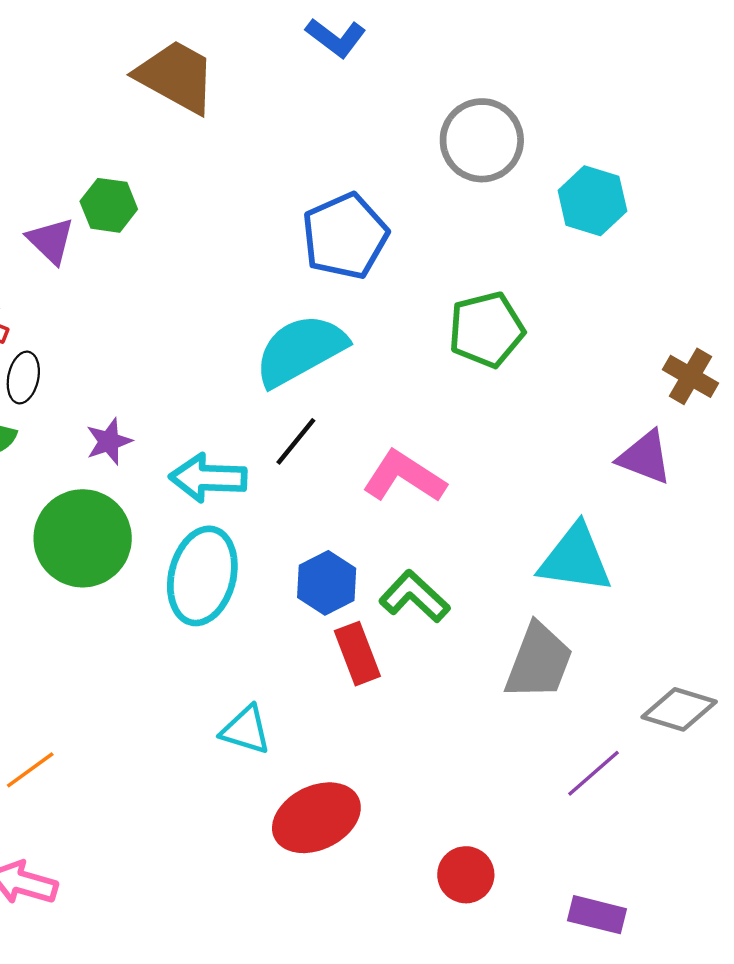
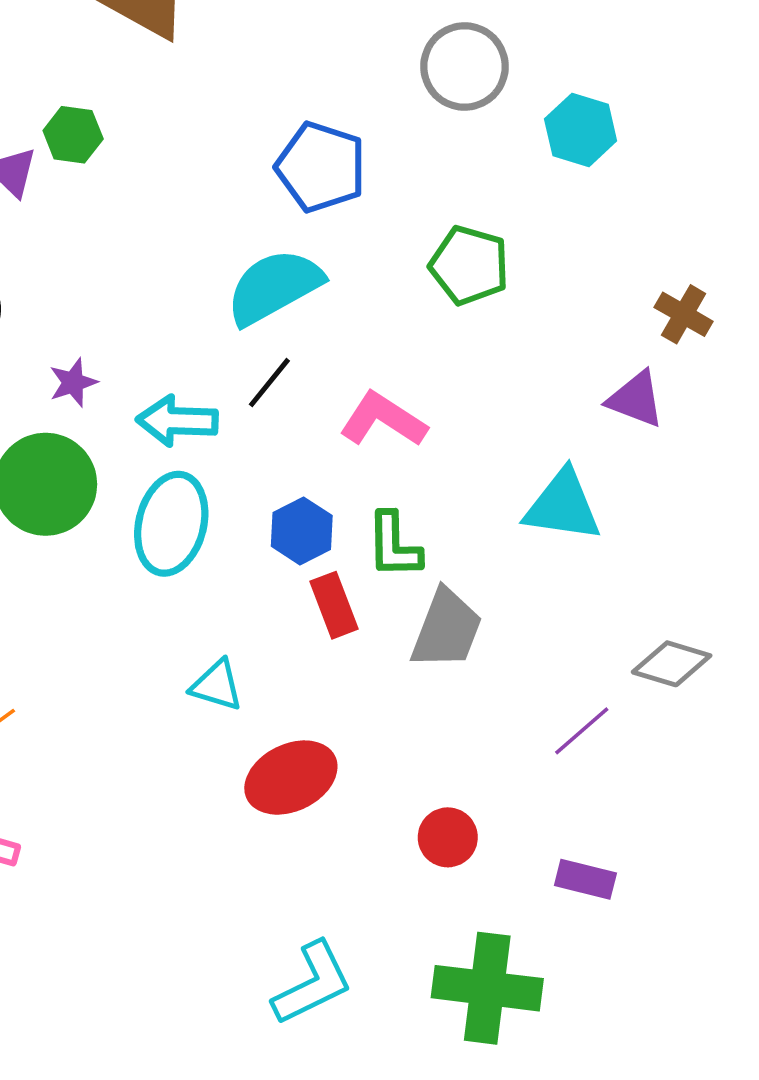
blue pentagon: (345, 236) -> (321, 167), turned -30
green pentagon: (486, 330) -> (469, 265), turned 30
green L-shape: (414, 596) -> (394, 545), turned -134
gray trapezoid: (539, 661) -> (447, 629), moved

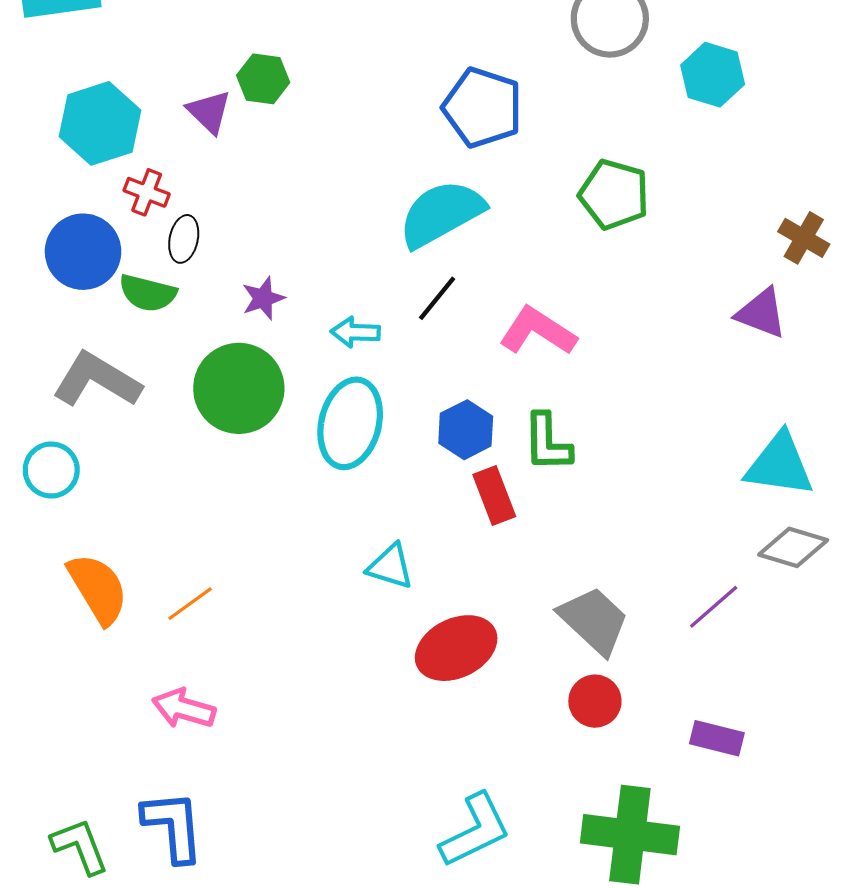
cyan arrow: (177, 421) -> (355, 332), size x0.7
cyan triangle: (563, 506) -> (779, 465), moved
gray trapezoid: (447, 629) -> (594, 621), moved, turned -68

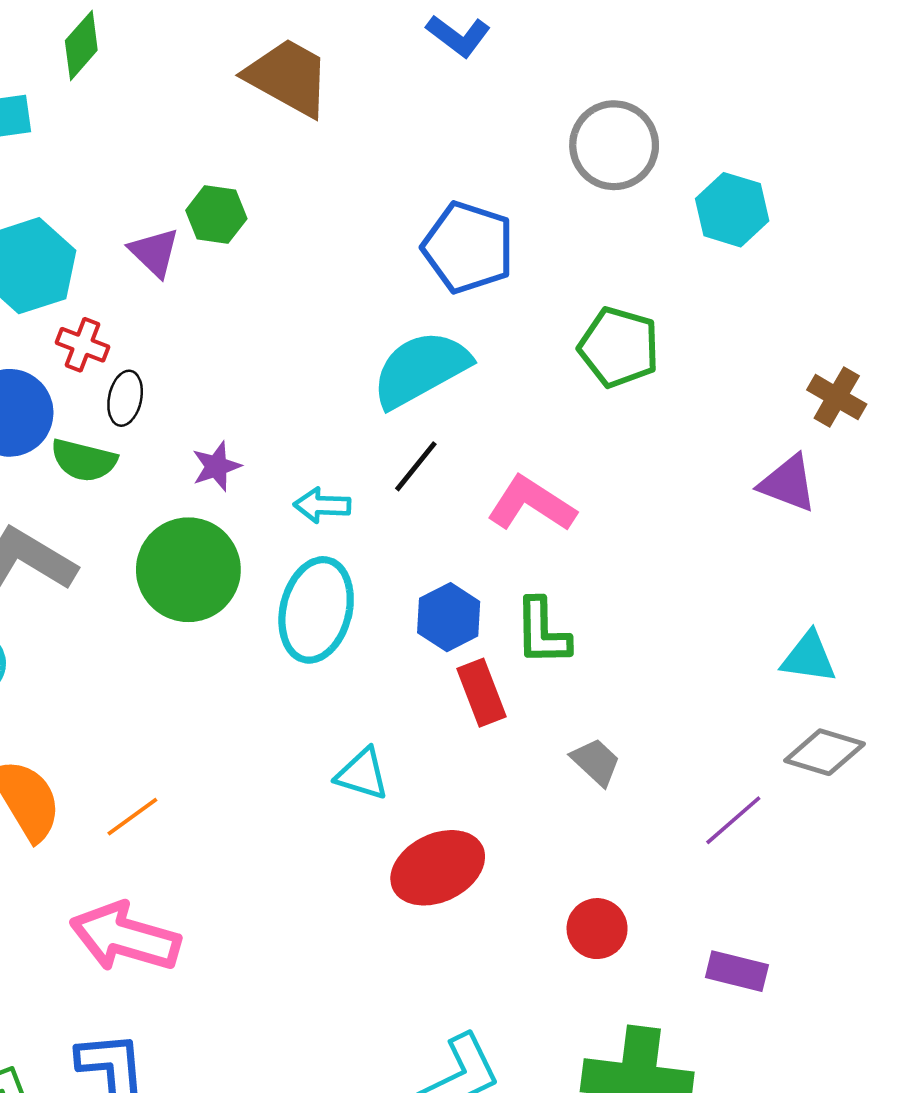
cyan triangle: (779, 465) -> (809, 657), size x0.7
gray trapezoid: (594, 621) -> (596, 762), moved, size x0.6
pink arrow: (184, 708) -> (125, 937), size x1.5

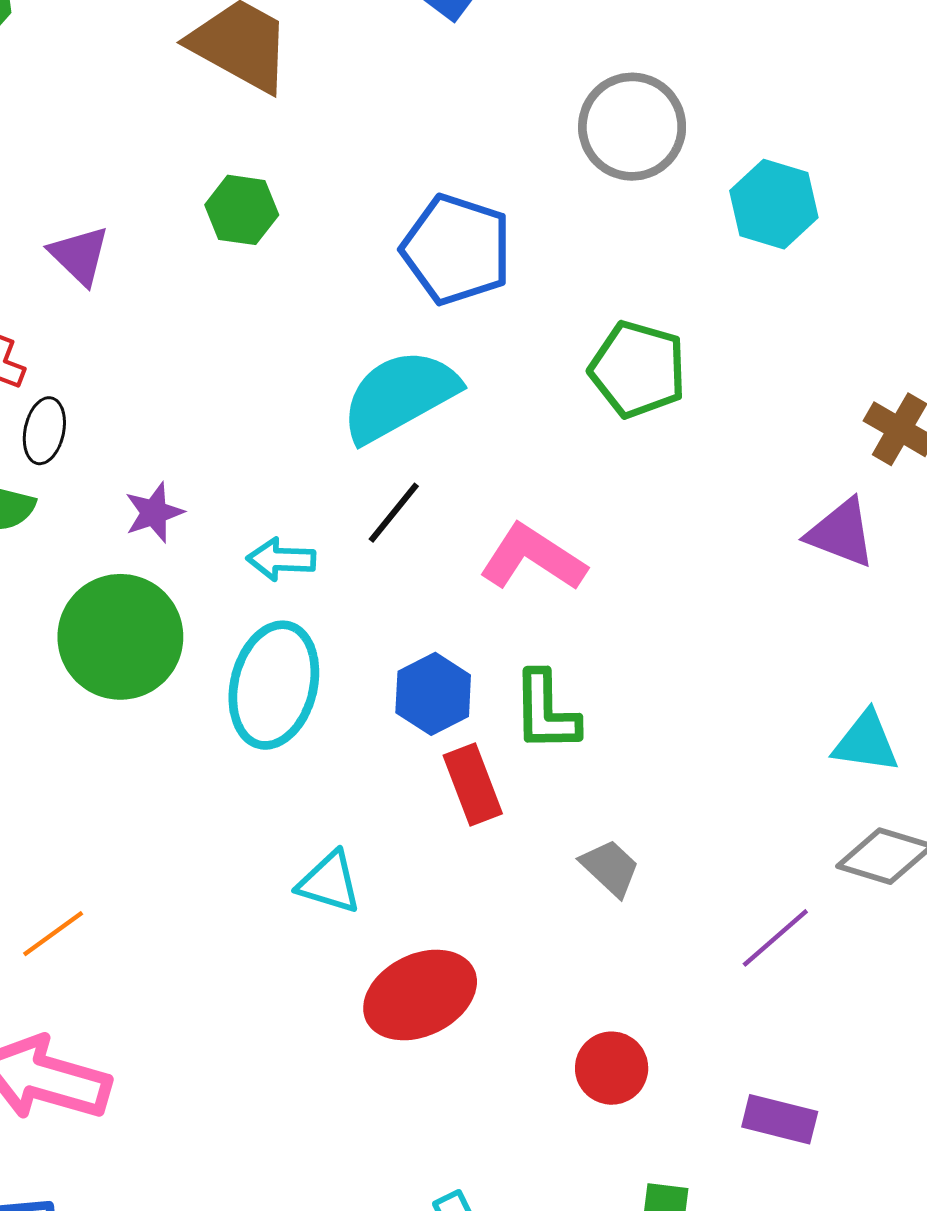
green hexagon: (216, 215) -> (242, 210), moved

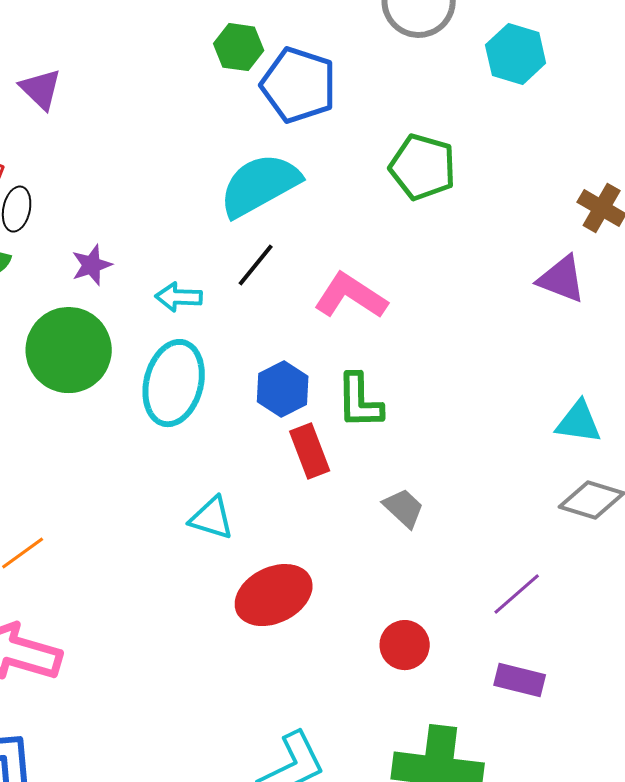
green hexagon: (242, 210) -> (239, 47), moved
purple line: (775, 938) -> (517, 594), moved

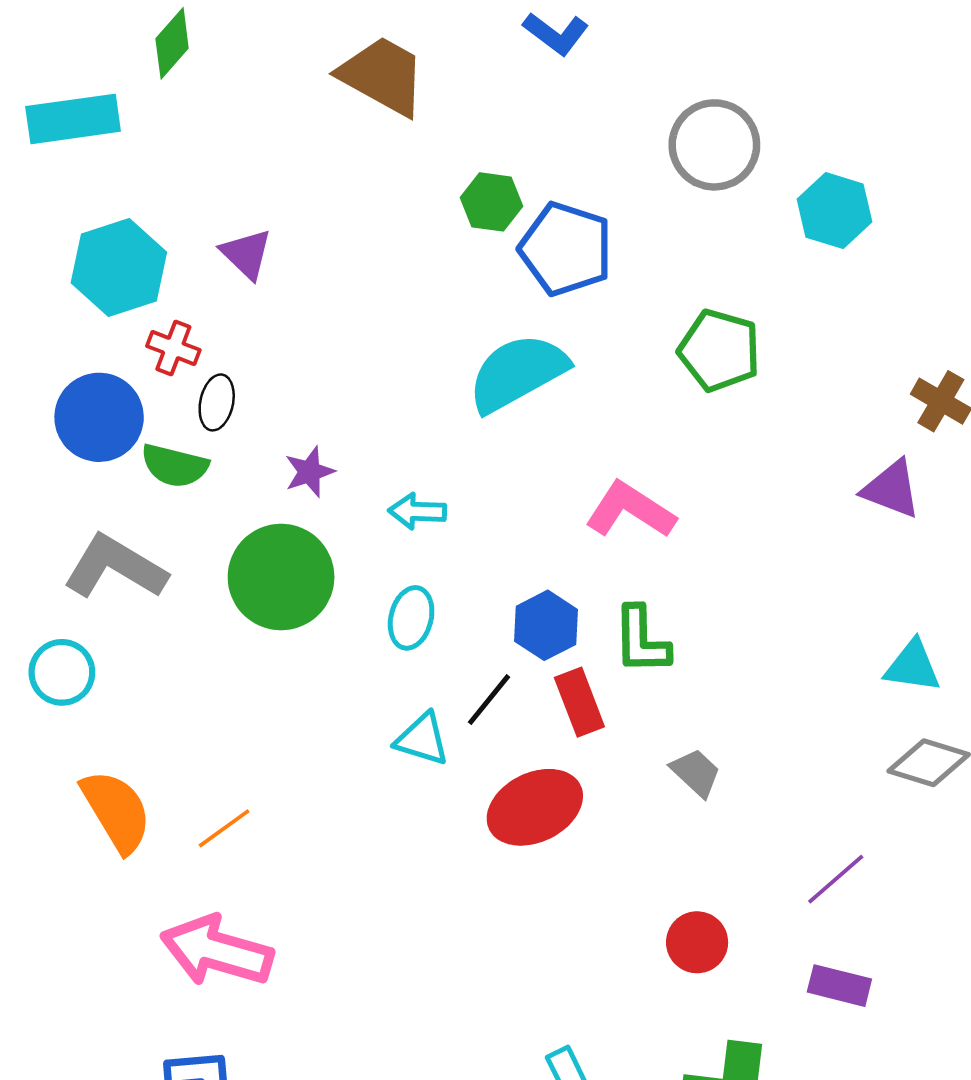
black line: (256, 265) -> (489, 700), moved
cyan ellipse: (174, 383) -> (411, 618), size x0.6
cyan triangle: (212, 518) -> (422, 739), moved
red ellipse: (274, 595) -> (535, 807), moved

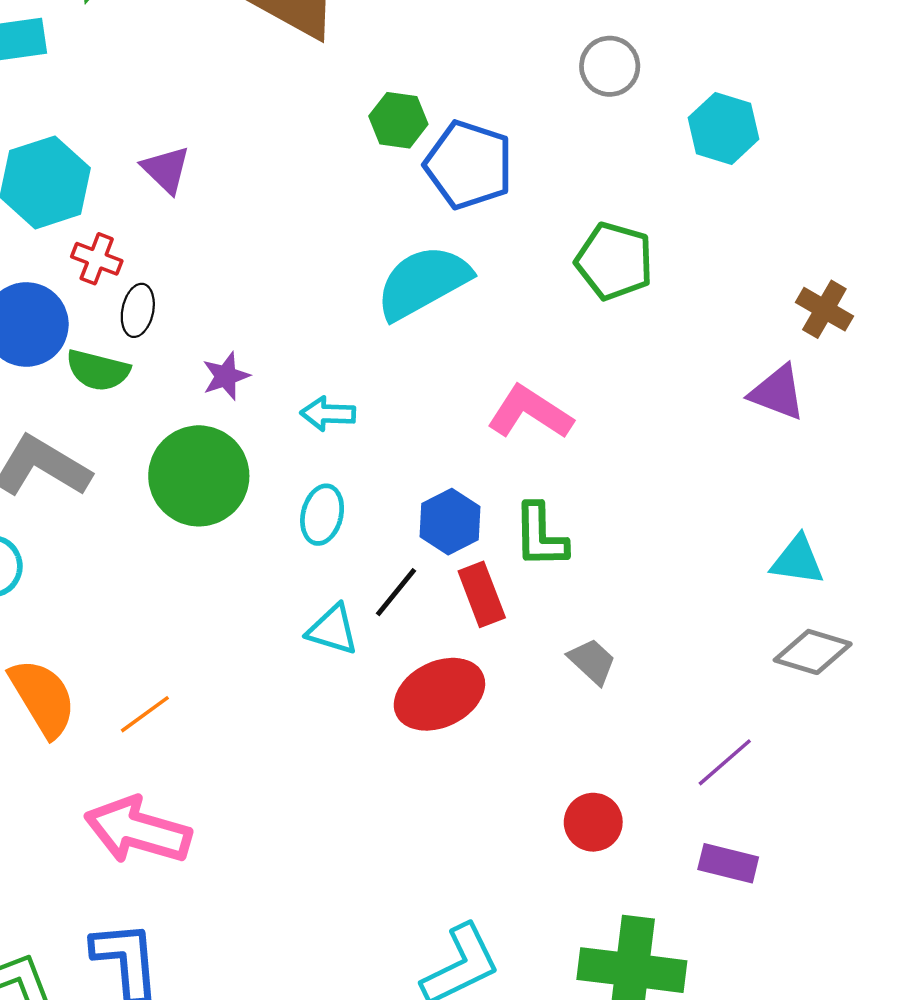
gray circle: (714, 145) -> (610, 66), size x0.7

